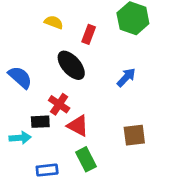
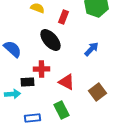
red cross: (59, 104) -> (42, 69), turned -35
red triangle: (78, 126) -> (66, 82), moved
brown square: (134, 135) -> (98, 92), turned -30

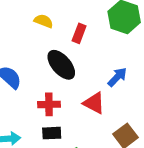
black rectangle: (28, 82) -> (52, 133), moved
red triangle: (66, 82) -> (94, 103), moved

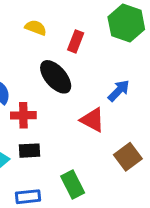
red cross: (49, 104) -> (23, 115), moved
black rectangle: (52, 133) -> (30, 151), moved

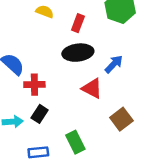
black ellipse: (56, 77) -> (78, 53), moved, turned -56
black rectangle: (30, 151) -> (40, 114), turned -54

